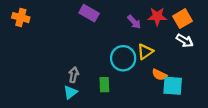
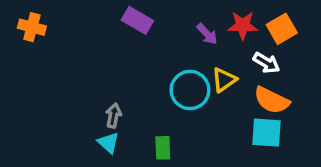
white arrow: (185, 41) -> (267, 63), moved
orange semicircle: (159, 75) -> (272, 100), moved, size x1.5
green rectangle: (104, 85) -> (163, 148), moved
cyan triangle: (70, 92) -> (108, 143), turned -40

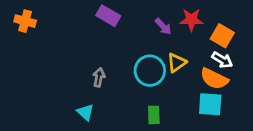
orange square: (282, 29) -> (222, 36), moved, turned -30
white arrow: (267, 63) -> (222, 60), moved
gray arrow: (114, 116) -> (99, 77), moved
green rectangle: (163, 148) -> (154, 115), moved

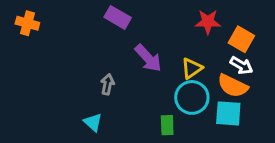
purple arrow: (163, 26) -> (148, 58), moved, size x1.5
cyan circle: (150, 71) -> (192, 97), moved

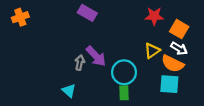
orange cross: (27, 23) -> (20, 17), turned -35
purple arrow: (148, 58) -> (96, 56), moved
yellow triangle: (192, 68) -> (152, 51), moved
cyan circle: (192, 97) -> (124, 72), moved

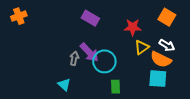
purple rectangle: (87, 13) -> (90, 18), moved
red star: (154, 16) -> (133, 27), moved
orange square: (179, 29) -> (167, 17), moved
cyan circle: (124, 72) -> (104, 61), moved

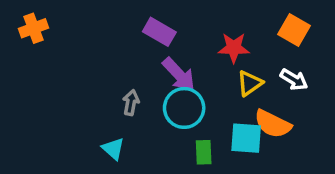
purple arrow: (89, 52) -> (179, 74), moved
orange semicircle: (161, 59) -> (273, 124), moved
cyan square: (158, 79) -> (246, 138), moved

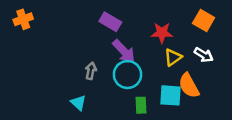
orange semicircle: (273, 124) -> (189, 86), turned 35

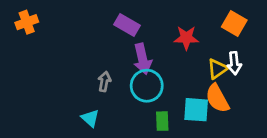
purple arrow: (124, 51) -> (142, 59), turned 30
white arrow: (204, 55) -> (234, 63), turned 54
yellow triangle: (173, 57) -> (217, 69), moved

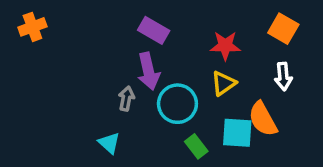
purple arrow: (142, 59) -> (148, 71), moved
yellow triangle: (217, 69) -> (224, 83), moved
green rectangle: (162, 121) -> (196, 146), turned -36

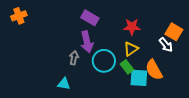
orange square: (283, 29) -> (174, 32), moved
white arrow: (283, 76) -> (166, 45), turned -35
cyan triangle: (109, 143) -> (64, 84), turned -32
green rectangle: (196, 146) -> (127, 67), moved

